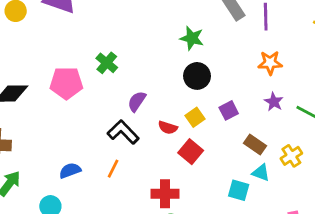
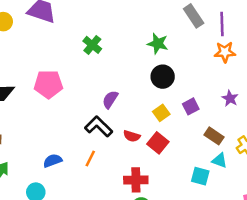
green cross: (107, 63) -> (92, 45), moved
orange star: (270, 63) -> (225, 52), moved
red semicircle: (168, 128) -> (132, 136), moved

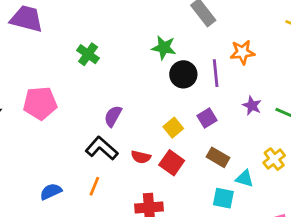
purple line: (222, 24) -> (216, 73), moved
black circle: (163, 77) -> (183, 74), moved
brown rectangle: (214, 136) -> (218, 157), moved

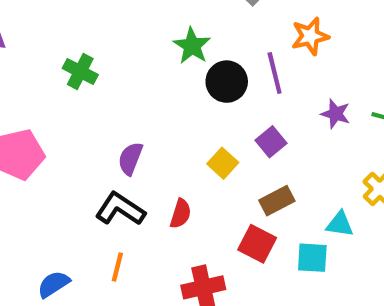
green star: (164, 48) -> (192, 46), turned 30
red semicircle: (141, 157) -> (181, 214), turned -78
brown rectangle: (218, 157) -> (277, 201), moved, turned -50
red square: (172, 163) -> (257, 244), moved

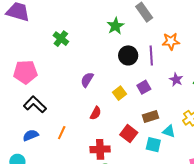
green star: (192, 46) -> (115, 26), moved
purple semicircle: (130, 159) -> (87, 80), moved
brown rectangle: (277, 201) -> (151, 117), moved
black L-shape: (120, 209) -> (35, 104), moved

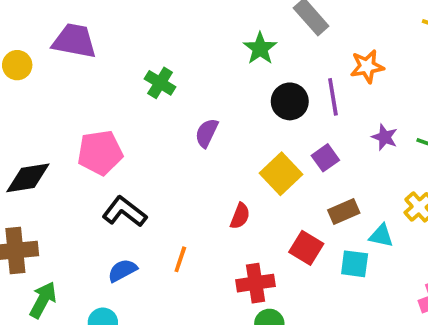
purple semicircle: (87, 80) -> (207, 133), moved
yellow square: (120, 93) -> (281, 174), size x1.5

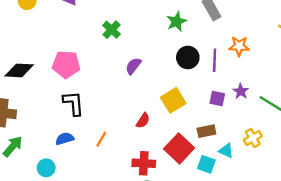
purple square: (325, 158) -> (217, 98), moved, turned 35
black L-shape: (124, 212) -> (73, 103), turned 36
red square: (306, 248) -> (179, 148), size x1.4

